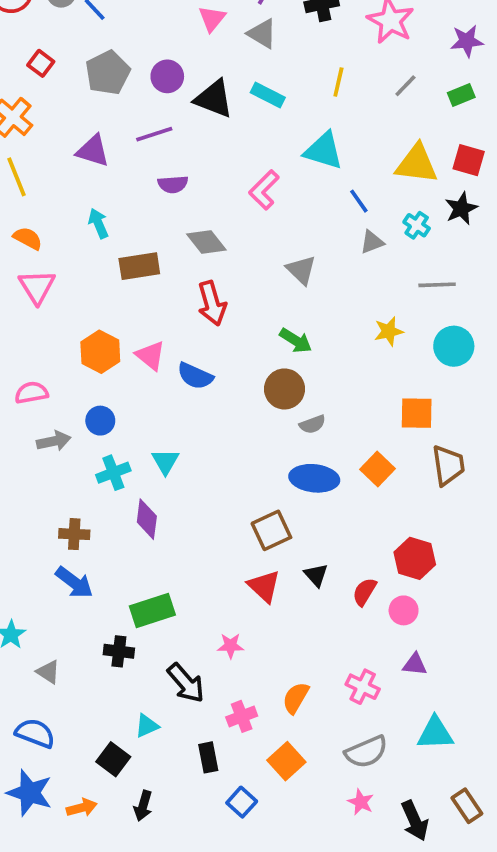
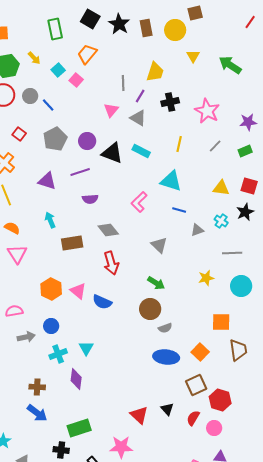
yellow triangle: (417, 164) -> (221, 188), size x0.7
blue line: (359, 201) -> (179, 210), moved, turned -40
brown square: (271, 530) -> (196, 385), moved
pink star: (231, 646) -> (121, 447), size x1.6

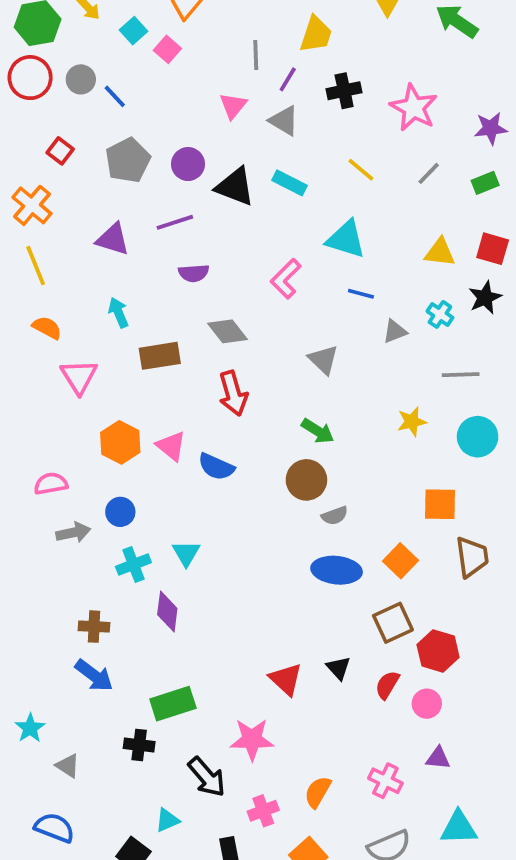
yellow line: (179, 144) -> (361, 170), turned -63
pink triangle: (17, 254) -> (79, 376), moved

